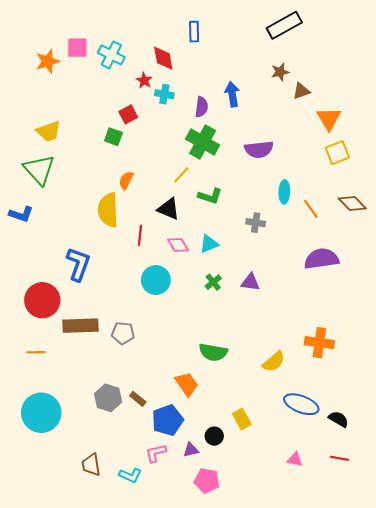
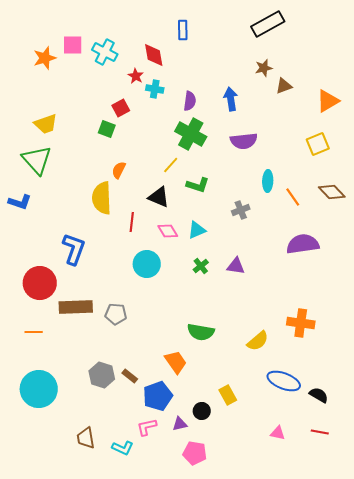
blue arrow: (232, 94) -> (231, 99), moved
orange triangle: (329, 119) -> (328, 101), moved, turned 30
gray cross: (256, 223) -> (241, 210), turned -30

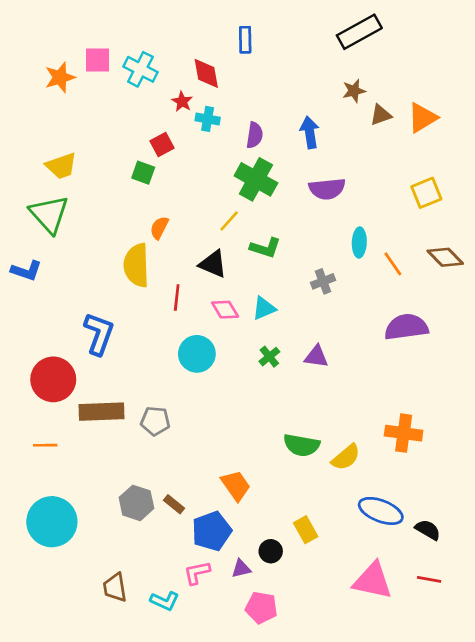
orange triangle: (328, 101) -> (422, 118), moved
green semicircle: (201, 332) -> (302, 445), moved
pink triangle: (278, 433) -> (373, 581), size x2.0

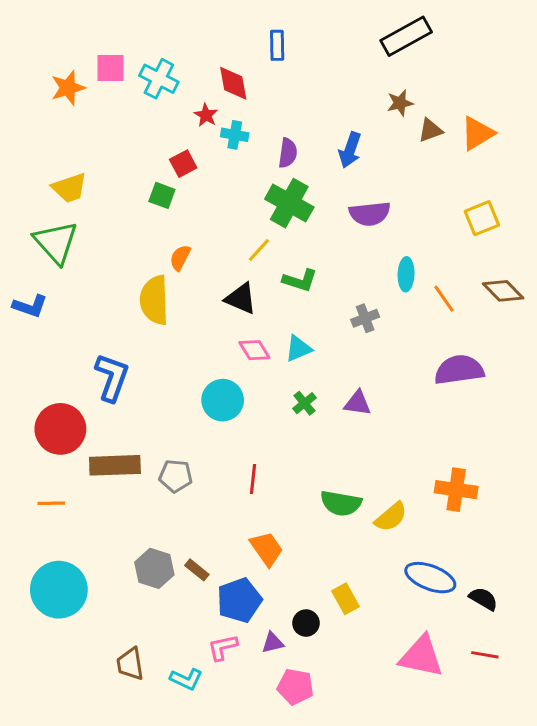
blue arrow: (310, 132) -> (350, 150), turned -152
red line: (177, 298) -> (253, 479), moved

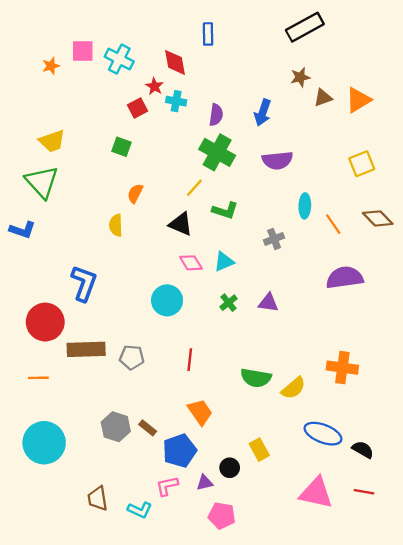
orange star: (68, 88) -> (51, 66), size x0.7
red square: (183, 164) -> (137, 108), moved
yellow semicircle: (154, 300) -> (116, 225), size x0.6

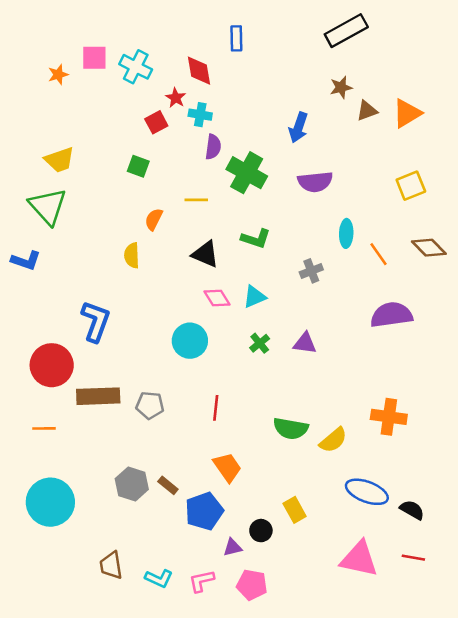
purple semicircle: (216, 115) -> (213, 147), moved
yellow line: (194, 188) -> (196, 200), moved, turned 48
pink L-shape: (167, 486) -> (202, 581), moved

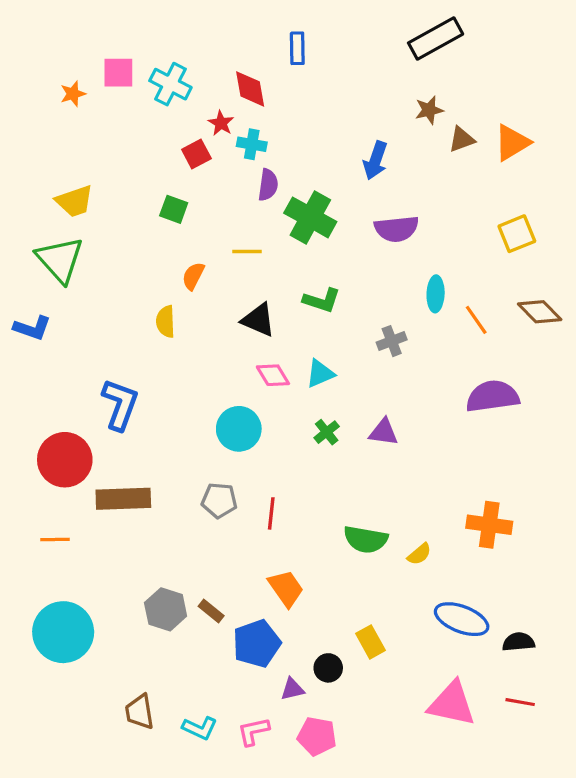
gray pentagon: (150, 405) -> (219, 500), moved
yellow semicircle: (333, 440) -> (419, 554), size x0.7
black semicircle: (412, 510) -> (518, 642), turned -35

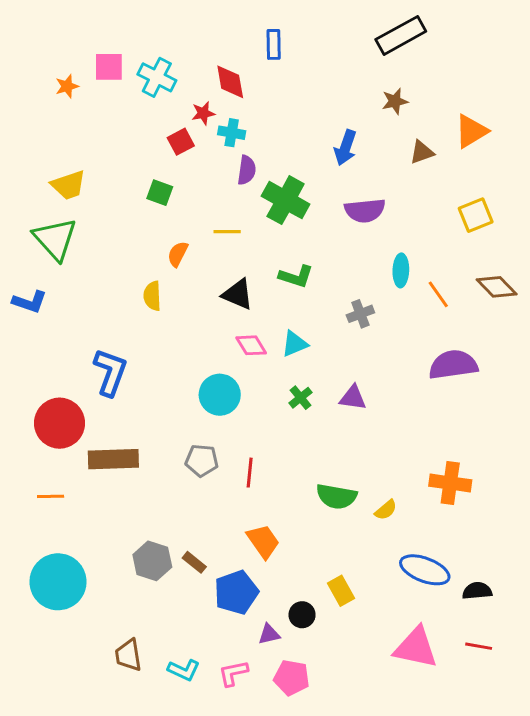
red star: (221, 123) -> (203, 113), turned 30
brown triangle: (462, 139) -> (422, 152), moved

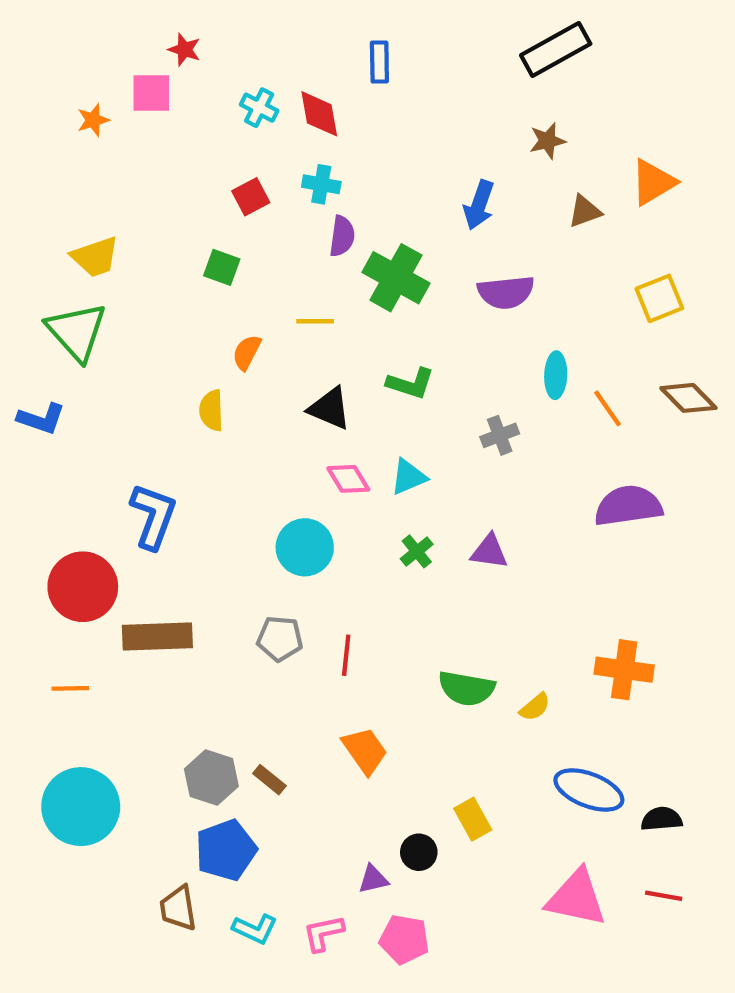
cyan cross: (157, 77) -> (259, 108), moved, size x0.7
red star: (203, 113) -> (184, 50), moved, turned 30
blue pentagon: (236, 592) -> (226, 850), moved

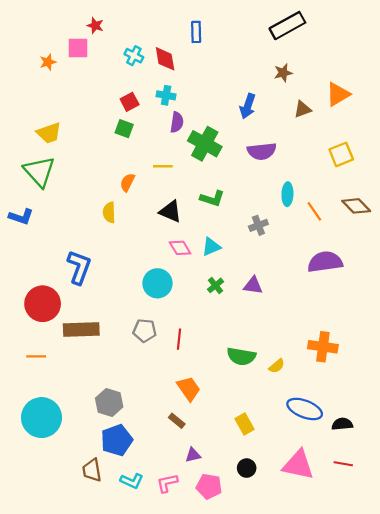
green square: (222, 267) -> (124, 129), moved
brown rectangle: (269, 780) -> (177, 421), moved
black circle: (419, 852) -> (247, 468), moved

